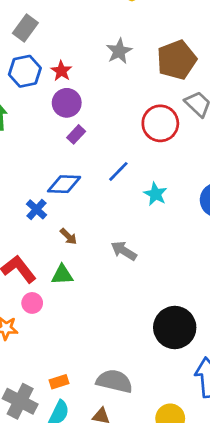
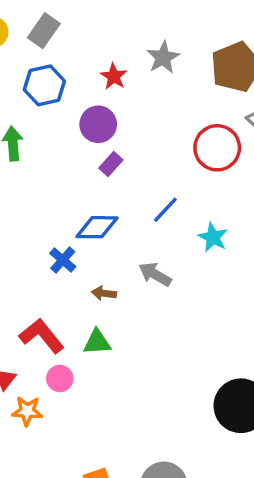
red star: (61, 71) -> (114, 76), moved
brown arrow: (68, 236) -> (104, 293), turned 144
gray arrow: (124, 251) -> (155, 274), moved

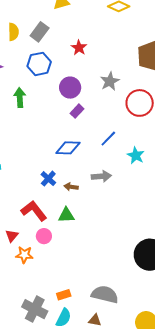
gray star: (163, 57) -> (110, 81), moved
red star: (114, 76) -> (79, 48), moved
blue cross: (63, 260) -> (48, 179), moved
gray arrow: (155, 274) -> (101, 176), turned 144

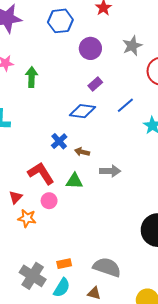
green arrow: (20, 98) -> (32, 77), moved
purple rectangle: (77, 111) -> (95, 84), moved
gray arrow: (101, 176) -> (110, 171), moved

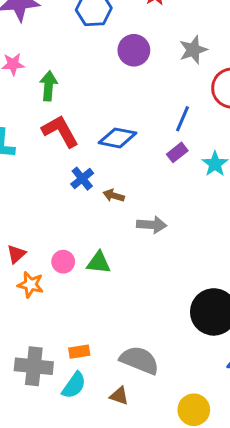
purple rectangle: (95, 84) -> (177, 152), moved
blue line: (125, 105) -> (183, 119), moved, turned -30
red L-shape: (41, 173) -> (60, 131), moved
green triangle: (74, 181) -> (99, 263), moved
gray cross: (33, 276) -> (34, 366), turned -30

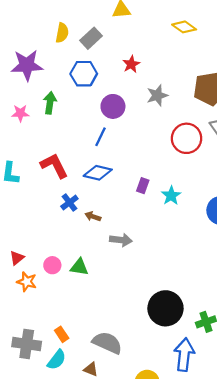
gray star: (193, 50) -> (157, 95), moved
green arrow: (49, 86) -> (50, 103), moved
blue line: (183, 119) -> (101, 137), moved
purple rectangle: (177, 152) -> (143, 186), turned -35
orange rectangle: (79, 352) -> (62, 334), turned 63

